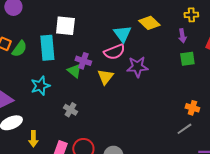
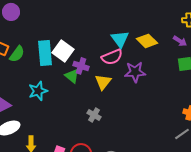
yellow diamond: (149, 23) -> (147, 41), moved
white square: (65, 26) -> (63, 51), moved, turned 30
purple arrow: (182, 36) -> (180, 41), turned -48
gray cross: (70, 110) -> (94, 115), moved

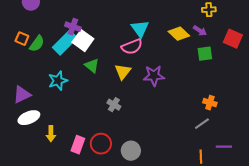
yellow diamond: (147, 41) -> (179, 34), moved
cyan rectangle: (45, 53) -> (65, 43), turned 50
purple cross: (81, 66) -> (73, 27), moved
purple star: (135, 72) -> (154, 76), moved

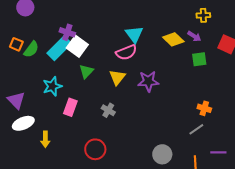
green triangle: (92, 66) -> (86, 71), turned 35
purple triangle: (22, 95) -> (16, 100), turned -48
pink rectangle: (78, 145) -> (70, 107), moved
gray circle: (131, 151) -> (162, 154), moved

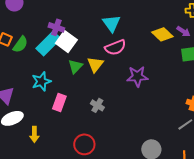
cyan triangle: (134, 34) -> (111, 23), moved
yellow triangle: (117, 77) -> (95, 64), moved

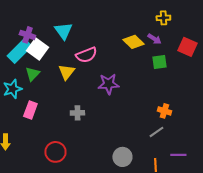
cyan triangle: (111, 23) -> (63, 31), moved
green triangle: (75, 66) -> (32, 74), moved
gray cross: (97, 105) -> (77, 113), moved, turned -32

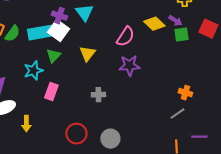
purple cross: (27, 35) -> (59, 16), moved
cyan rectangle: (19, 51) -> (40, 33), turned 35
pink semicircle: (86, 55) -> (125, 37), moved, turned -35
green square: (159, 62) -> (181, 35), moved
gray circle: (122, 157) -> (110, 139), moved

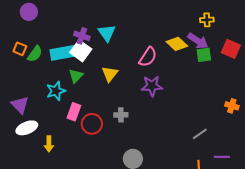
purple arrow: (175, 21) -> (198, 41), size x1.5
orange cross: (185, 93) -> (232, 106), moved
red circle: (76, 134) -> (92, 124), moved

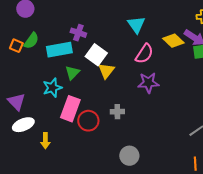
cyan triangle: (107, 33) -> (136, 25), moved
white square: (81, 51) -> (96, 55), moved
green semicircle: (35, 54) -> (31, 41), moved
pink rectangle: (74, 112) -> (70, 109), size x1.4

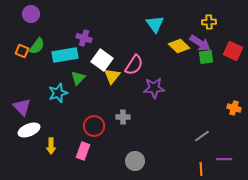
cyan triangle: (136, 25) -> (155, 24), moved
pink semicircle: (144, 54) -> (134, 65), moved
pink rectangle: (70, 109) -> (83, 151), moved, size x0.7

